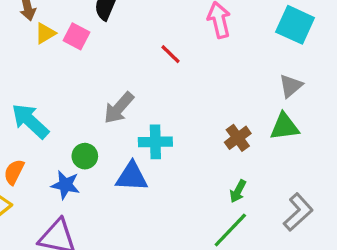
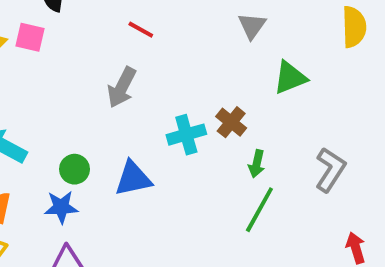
gray triangle: (291, 86) -> (252, 26), moved
gray arrow: (119, 108) -> (122, 87), moved
brown cross: (238, 138) -> (231, 122), moved
cyan cross: (155, 142) -> (186, 135), moved

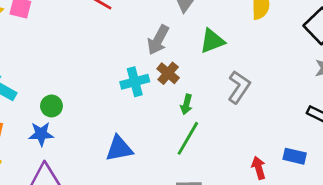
gray arrow: (122, 87) -> (158, 40), moved
gray L-shape: (330, 170) -> (239, 87), moved
blue triangle: (133, 178) -> (119, 149), moved

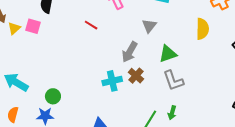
gray L-shape: (239, 87) -> (173, 81), moved, turned 125
green arrow: (186, 104) -> (172, 113), moved

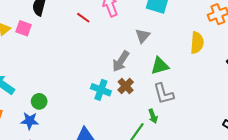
red line: (91, 25) -> (83, 18), moved
cyan cross: (112, 81) -> (101, 90), turned 30
green arrow: (172, 113) -> (153, 116), moved, turned -40

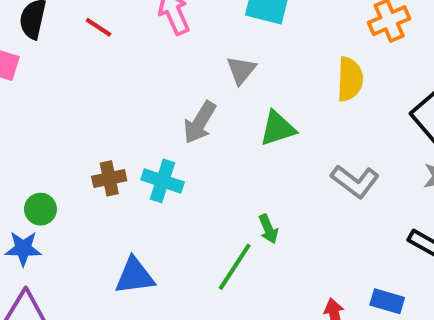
red line: (83, 18) -> (99, 27), moved
brown cross: (126, 86) -> (109, 178), moved, turned 35
gray L-shape: (164, 94) -> (355, 181), moved, turned -35

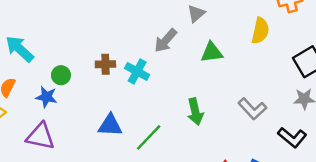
gray L-shape: (355, 181) -> (252, 109), moved
green arrow: (268, 229) -> (195, 112), size x1.5
green line: (235, 267) -> (149, 137), moved

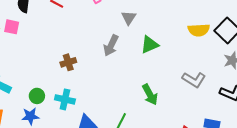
yellow semicircle: (260, 31) -> (199, 30), moved, turned 90
brown cross: (105, 64) -> (68, 62), moved
cyan cross: (137, 71) -> (65, 99), moved

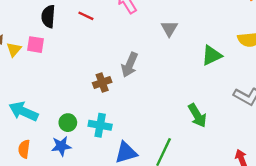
green triangle: (150, 45) -> (212, 55), moved
gray arrow: (111, 46) -> (130, 65), moved

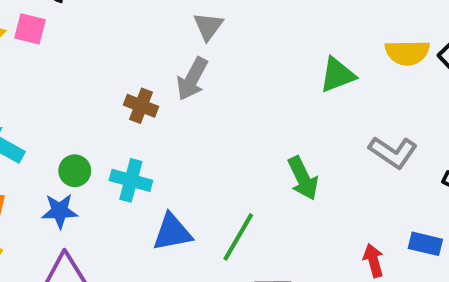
gray triangle: (169, 29) -> (208, 26), moved
brown cross: (102, 83) -> (141, 106), turned 36

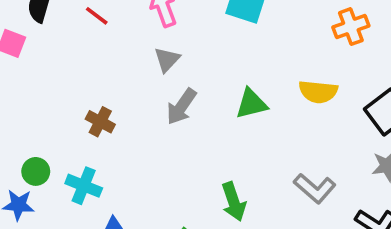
yellow semicircle: (407, 53) -> (318, 92), moved
green triangle: (337, 75) -> (251, 104), moved
gray arrow: (192, 79) -> (181, 107), moved

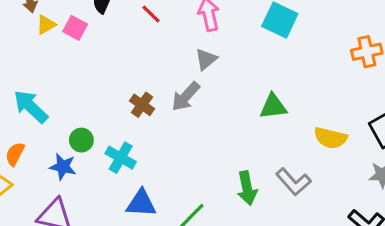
yellow semicircle: (318, 92) -> (330, 138), moved
gray arrow: (181, 107) -> (186, 96), moved
gray L-shape: (315, 188) -> (293, 182), moved

